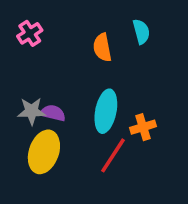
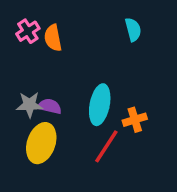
orange semicircle: (102, 47) -> (53, 38), moved

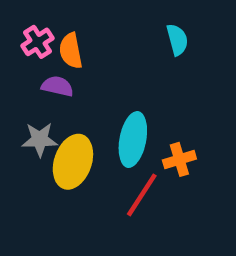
purple semicircle: (50, 106) -> (57, 86), moved
yellow ellipse: (41, 143) -> (73, 162), moved

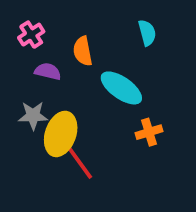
orange semicircle: (71, 51) -> (83, 51), moved
cyan ellipse: (133, 140) -> (121, 88), moved, turned -66
red line: (142, 195) -> (79, 162), moved, turned -69

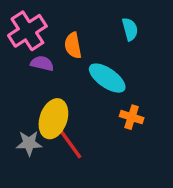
pink cross: (31, 35) -> (27, 31), size x1.6
gray star: (33, 116) -> (29, 143), moved
orange cross: (149, 132) -> (132, 117), turned 35

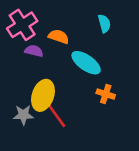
orange semicircle: (73, 45) -> (59, 37), turned 120

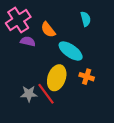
orange semicircle: (59, 37) -> (48, 30), turned -147
yellow ellipse: (43, 95) -> (57, 78), moved
gray star: (23, 115) -> (29, 94), moved

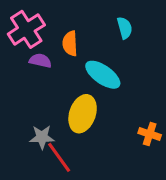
orange semicircle: (48, 30) -> (70, 43), turned 35
orange cross: (87, 77) -> (150, 134), moved
red line: (46, 94) -> (59, 157), moved

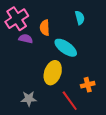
orange cross: (150, 134) -> (88, 85), moved, turned -32
gray star: (42, 137) -> (29, 99), moved
red line: (59, 157) -> (70, 101), moved

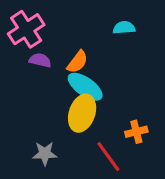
cyan semicircle: (80, 18) -> (124, 28), turned -80
orange semicircle: (45, 28) -> (77, 62), moved, turned -140
cyan ellipse: (66, 48) -> (85, 87), moved

